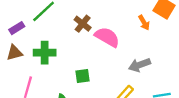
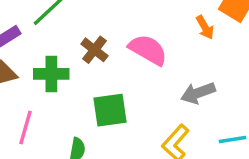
brown cross: (83, 24) -> (94, 50), moved
green square: (83, 76) -> (110, 110), size x1.5

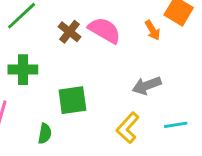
brown cross: (94, 50) -> (70, 32), moved
pink semicircle: (148, 50) -> (104, 30), moved

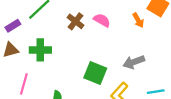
pink semicircle: (104, 30) -> (102, 20), size x0.7
green square: (72, 100) -> (95, 73), moved, turned 30

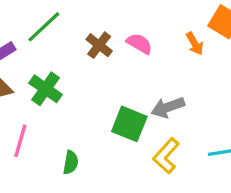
green cross: (40, 50) -> (46, 89), turned 35
gray arrow: (134, 62) -> (168, 107), moved

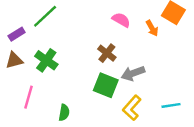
pink semicircle: (139, 44) -> (121, 20), moved
brown cross: (99, 45) -> (107, 53), moved

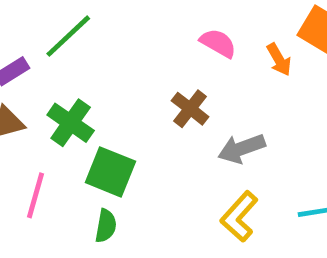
green square: (106, 85) -> (110, 172), moved

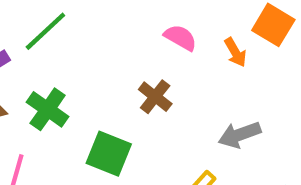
gray arrow: (242, 149) -> (240, 135), moved
green square: (110, 172) -> (109, 154), moved

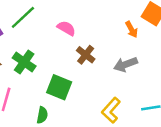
pink semicircle: (180, 38) -> (66, 28), moved
gray arrow: (240, 135) -> (125, 64), moved

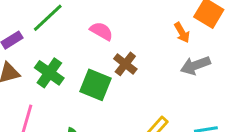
gray arrow: (125, 64) -> (195, 65), moved
green square: (59, 87) -> (96, 85), moved

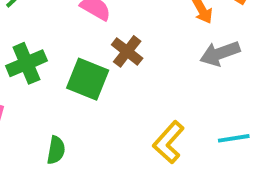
green cross: (49, 73) -> (26, 63), turned 32

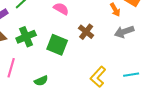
brown cross: (127, 51) -> (86, 32), moved
green semicircle: (56, 150) -> (41, 81), turned 56

